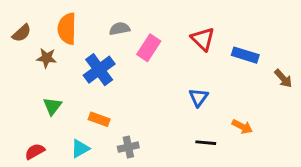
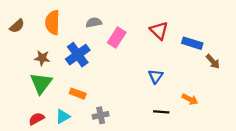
brown star: (46, 58) -> (42, 58), moved
brown arrow: (283, 78) -> (213, 61), moved
green triangle: (52, 106) -> (41, 83), size x1.5
red semicircle: (35, 151) -> (36, 119), moved

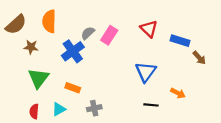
gray semicircle: (94, 23) -> (88, 33), moved, turned -32
brown semicircle: (17, 26) -> (16, 25), size x1.5
brown star: (42, 58) -> (31, 47), moved
blue triangle: (156, 76) -> (146, 72), size x1.5
red semicircle: (36, 119) -> (34, 111), turned -56

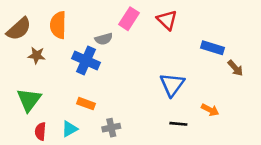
red triangle: (149, 29) -> (167, 20), moved
gray semicircle: (88, 33) -> (104, 39), turned -152
pink rectangle: (109, 35) -> (129, 19), moved
blue cross: (73, 51) -> (86, 60), turned -30
green triangle: (38, 78) -> (29, 100), moved

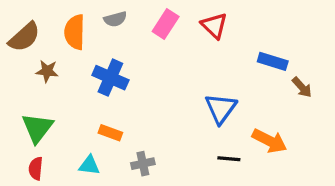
gray semicircle: (104, 39) -> (115, 19), moved
orange arrow: (210, 110) -> (269, 141), size x1.5
cyan triangle: (69, 129) -> (89, 165), turned 36
red semicircle: (40, 131) -> (36, 168), moved

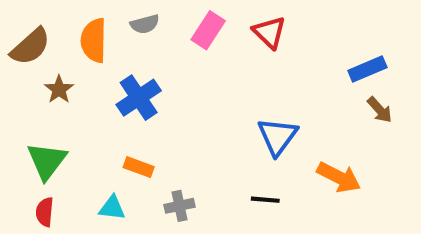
blue rectangle: (273, 61) -> (367, 69), moved, turned -40
brown star: (47, 71) -> (59, 89), turned 30
blue cross: (110, 78) -> (139, 98), turned 32
black line: (229, 159) -> (265, 200), moved

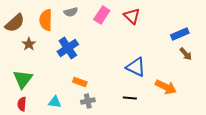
blue triangle: (278, 136) -> (136, 67), turned -40
orange rectangle: (139, 167) -> (80, 82), moved

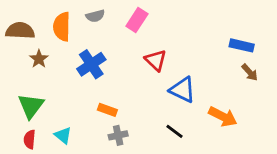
red triangle: (132, 16) -> (156, 60), moved
brown semicircle: (15, 23) -> (20, 31), turned -135
blue rectangle: (180, 34) -> (242, 45), turned 36
black line: (130, 98) -> (175, 131), turned 32
cyan triangle: (55, 102) -> (63, 135), moved, turned 32

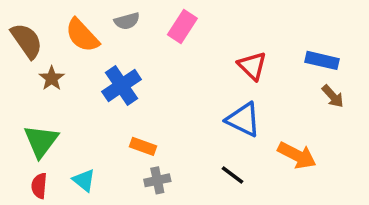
orange semicircle: (62, 27) -> (82, 35), turned -44
brown semicircle: (20, 31) -> (27, 41), turned 52
red triangle: (156, 60) -> (252, 66), moved

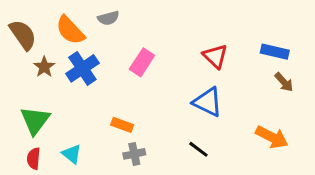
pink rectangle: (182, 26) -> (142, 62), moved
blue cross: (122, 85) -> (82, 68), moved
orange arrow: (297, 155) -> (272, 137), moved

